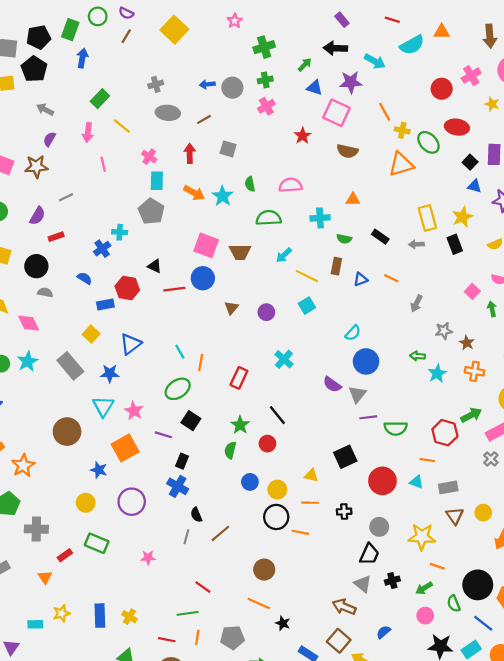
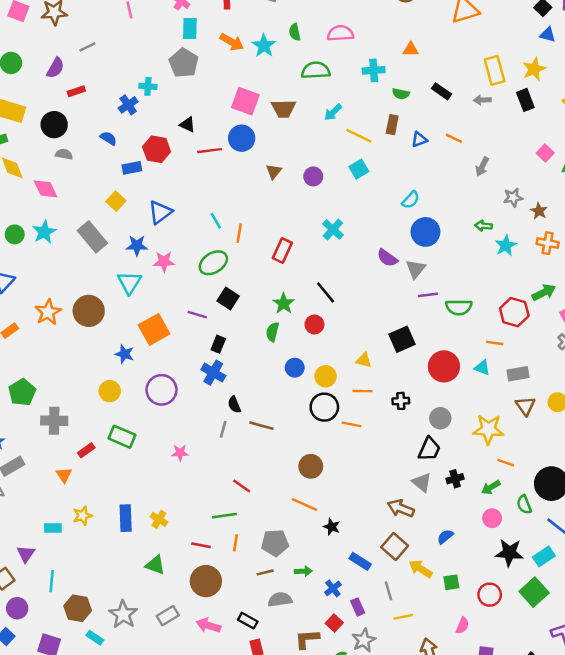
pink star: (134, 411) -> (164, 262), moved, turned -30
orange star: (23, 466) -> (48, 312), moved
brown line: (220, 533) -> (261, 426), turned 55

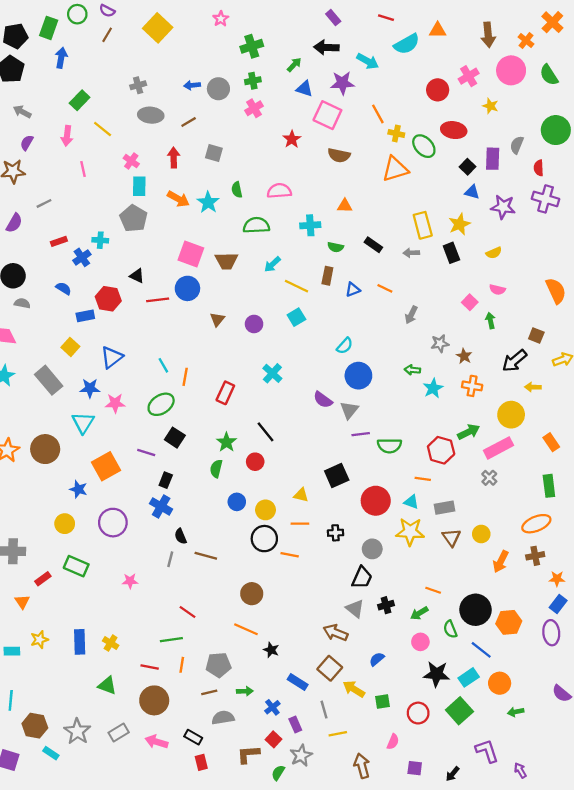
red rectangle: (76, 91) -> (59, 241), moved
yellow star: (488, 429) -> (410, 532), moved

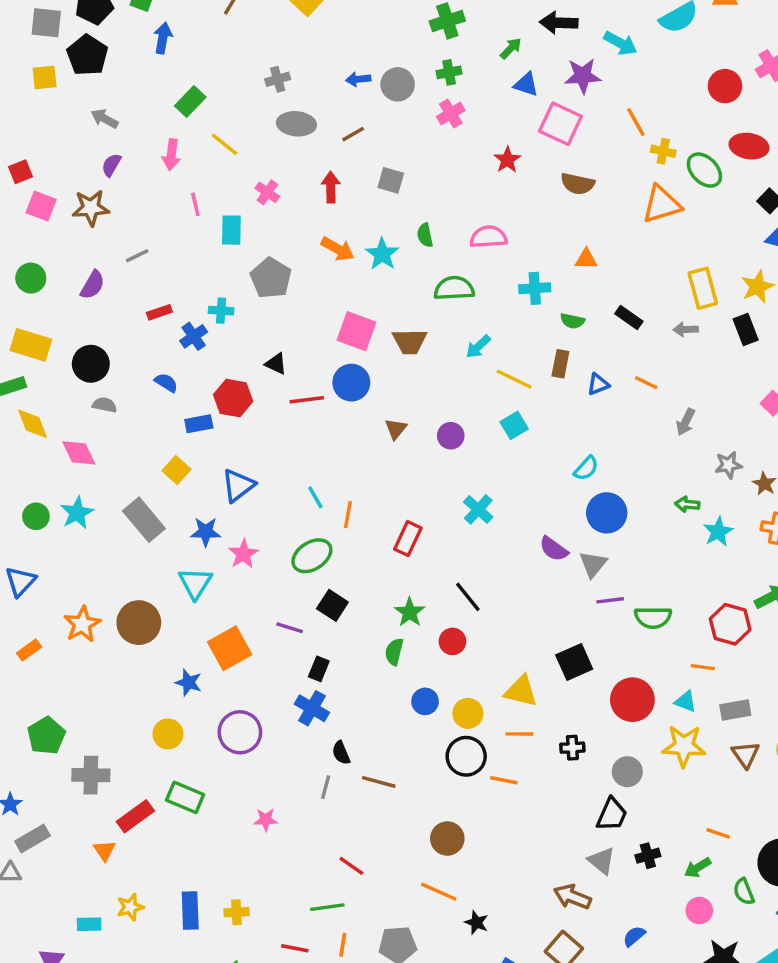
cyan rectangle: (139, 186) -> (231, 230), moved
pink star: (115, 403) -> (243, 554), turned -30
yellow triangle: (301, 495) -> (521, 691), size x1.5
red rectangle: (43, 579) -> (135, 816), size x1.5
yellow cross: (111, 643) -> (236, 912), turned -35

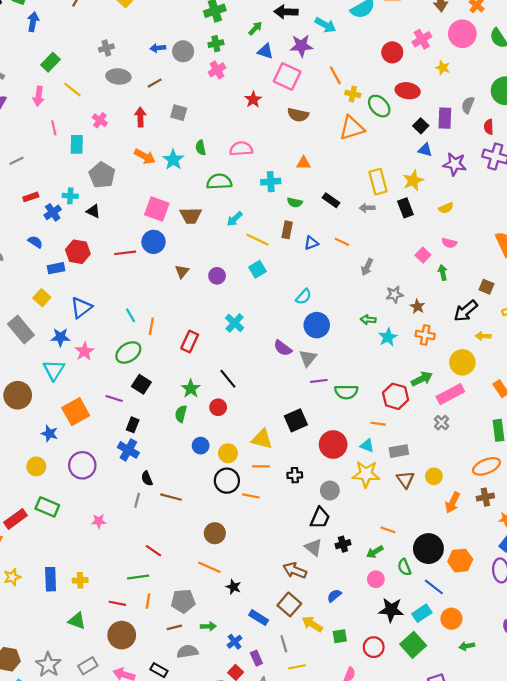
black triangle: (276, 364) -> (93, 211), moved

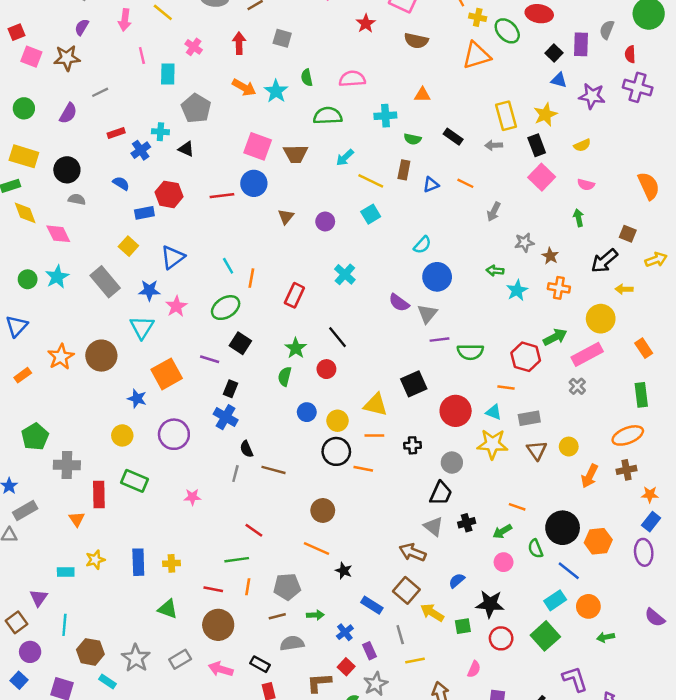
pink square: (423, 255) -> (542, 177), moved, size x1.5
red rectangle: (15, 519) -> (99, 495), turned -55
black star: (391, 610) -> (490, 604), moved

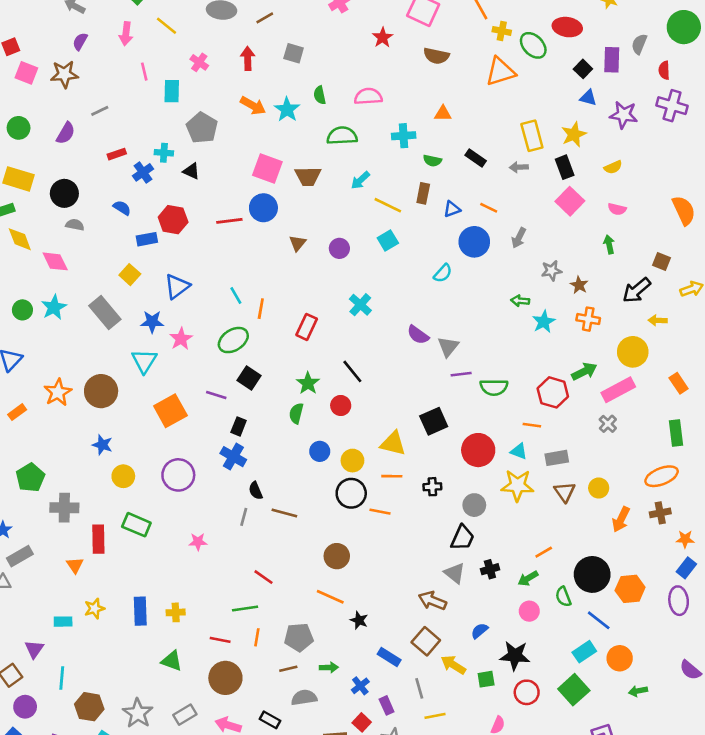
blue circle: (437, 277) -> (474, 242), moved
blue star: (137, 399) -> (102, 445), moved
orange line: (517, 507) -> (544, 552), turned -49

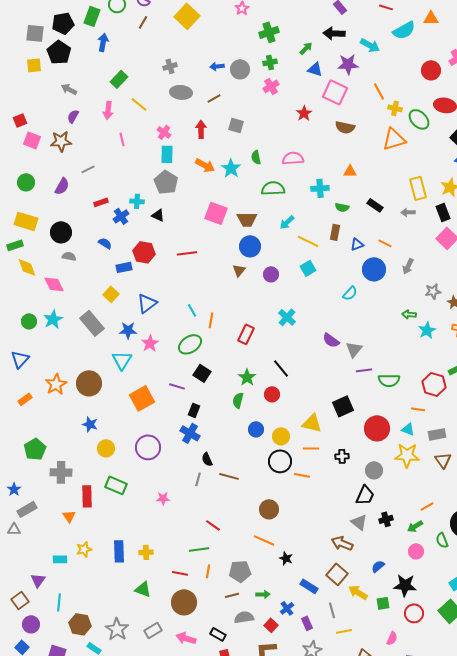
cyan rectangle: (172, 91) -> (167, 154), moved
blue circle: (263, 208) -> (250, 246), moved
red square: (362, 722) -> (271, 625), moved

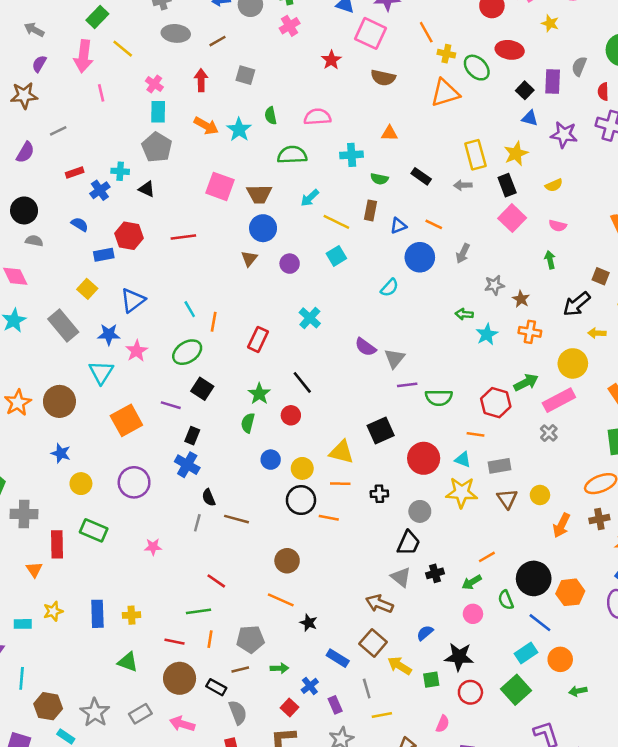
pink arrow: (108, 110) -> (83, 56), size x1.4
gray semicircle: (244, 617) -> (238, 712), moved, turned 78
black rectangle: (218, 634) -> (216, 687), moved

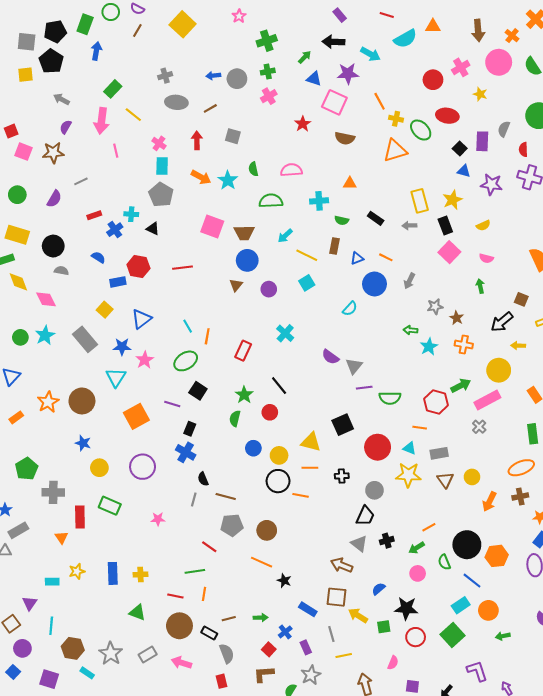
gray pentagon: (250, 639) -> (232, 525), moved
brown square: (373, 643) -> (337, 597), turned -35

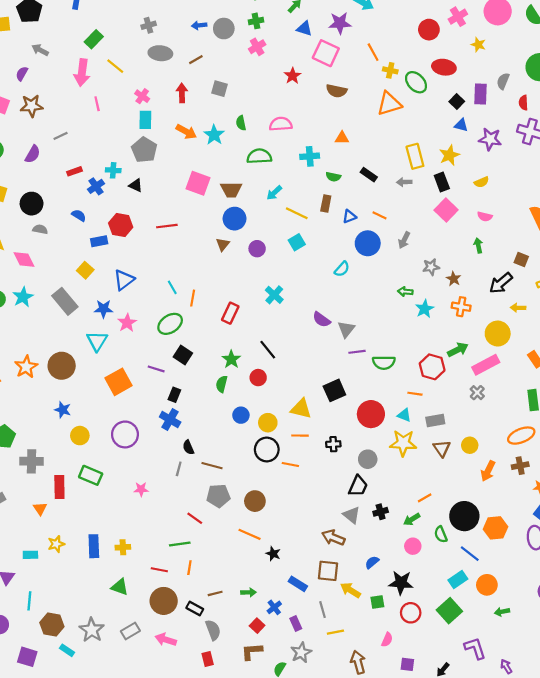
purple semicircle: (66, 127) -> (22, 74), moved

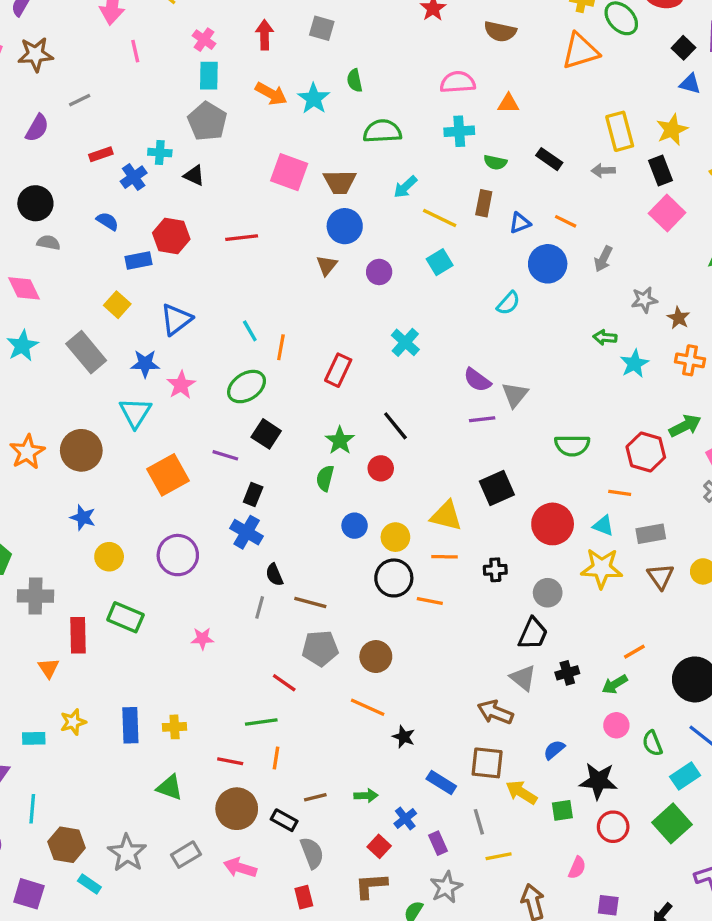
pink semicircle: (281, 124) -> (458, 82), moved
purple line: (357, 352) -> (482, 419), moved
green semicircle: (441, 534) -> (652, 743), moved

